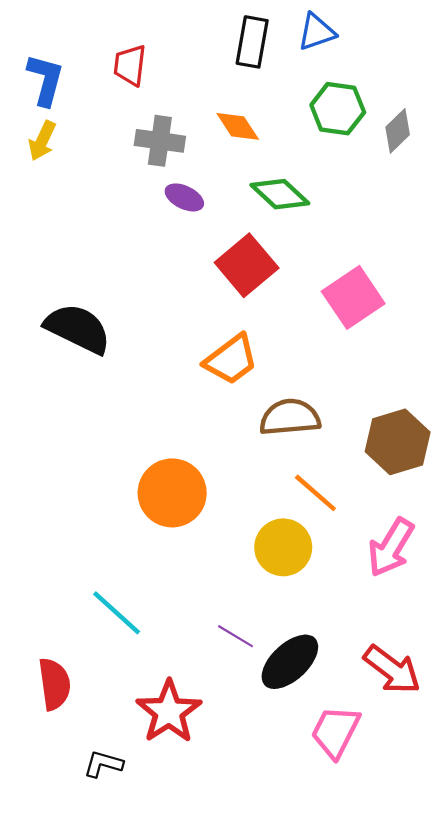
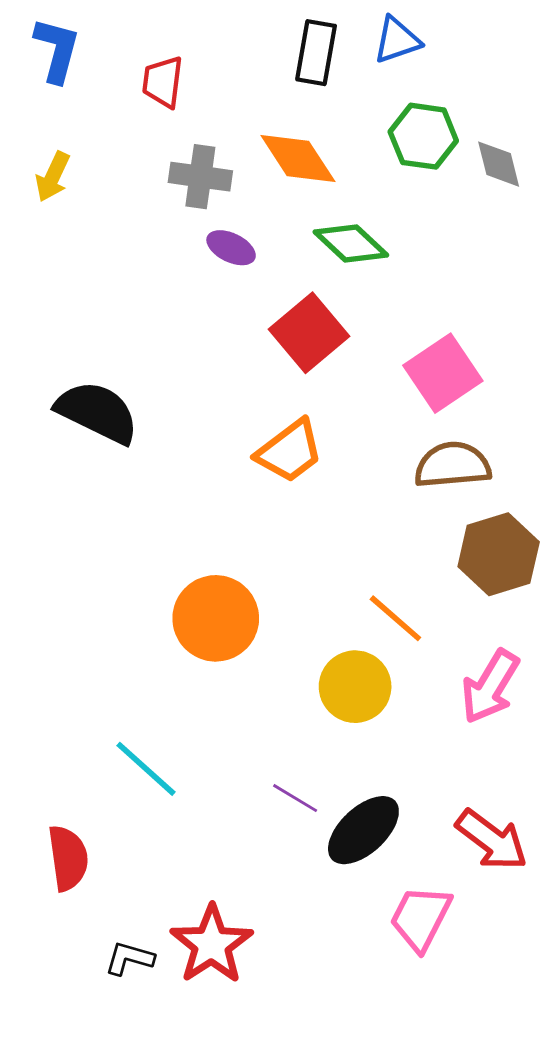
blue L-shape: (46, 80) -> (57, 50), moved
orange diamond: (238, 126) -> (298, 159), size x1.4
gray diamond: (398, 131) -> (499, 164), turned -60
brown semicircle: (290, 417) -> (453, 465), moved
red star: (169, 712) -> (212, 944), moved

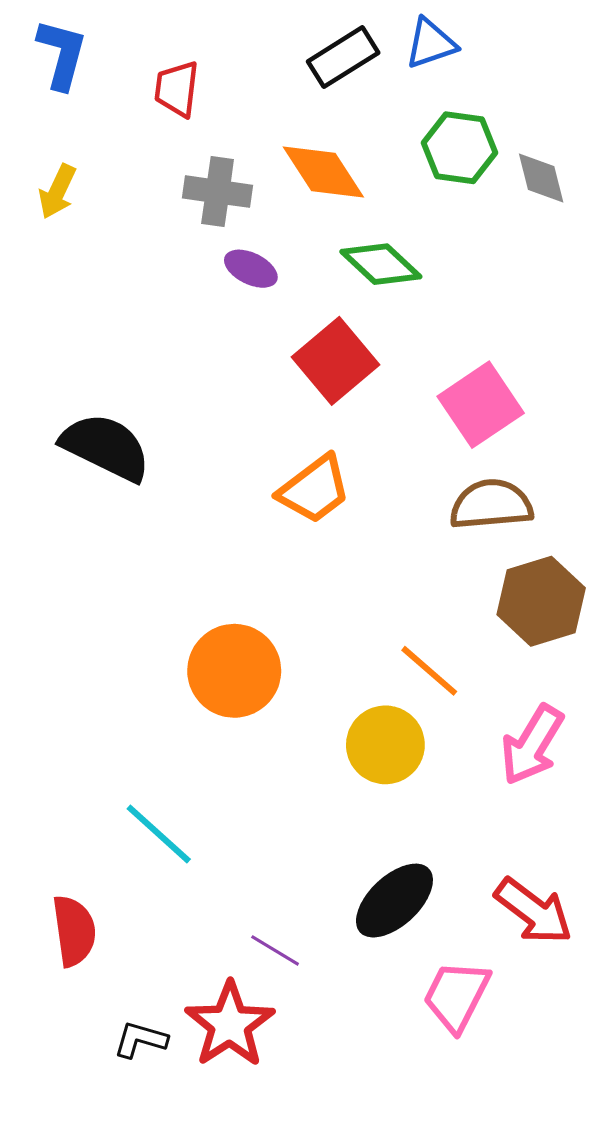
black rectangle: (316, 53) -> (343, 57), turned 48
purple line: (295, 798) -> (275, 950), moved

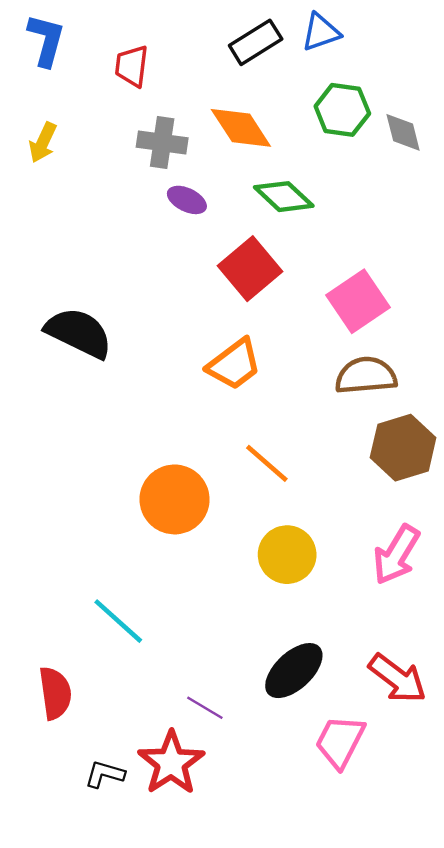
orange line: (429, 671) -> (267, 463), moved

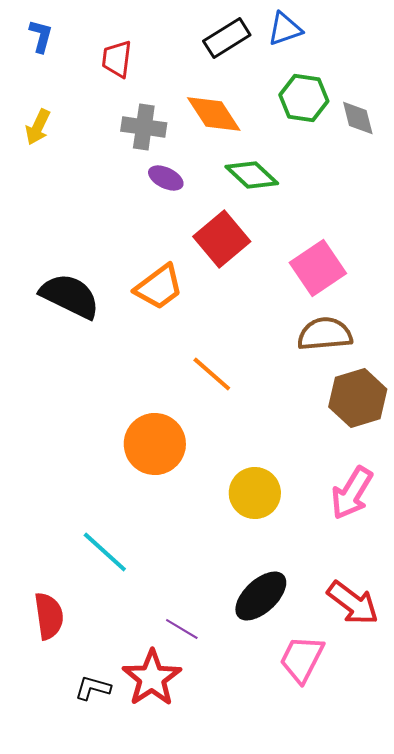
blue L-shape: (46, 40) -> (41, 36), size x0.7
orange trapezoid: (234, 364) -> (159, 287), moved
orange line: (267, 463) -> (212, 374), moved

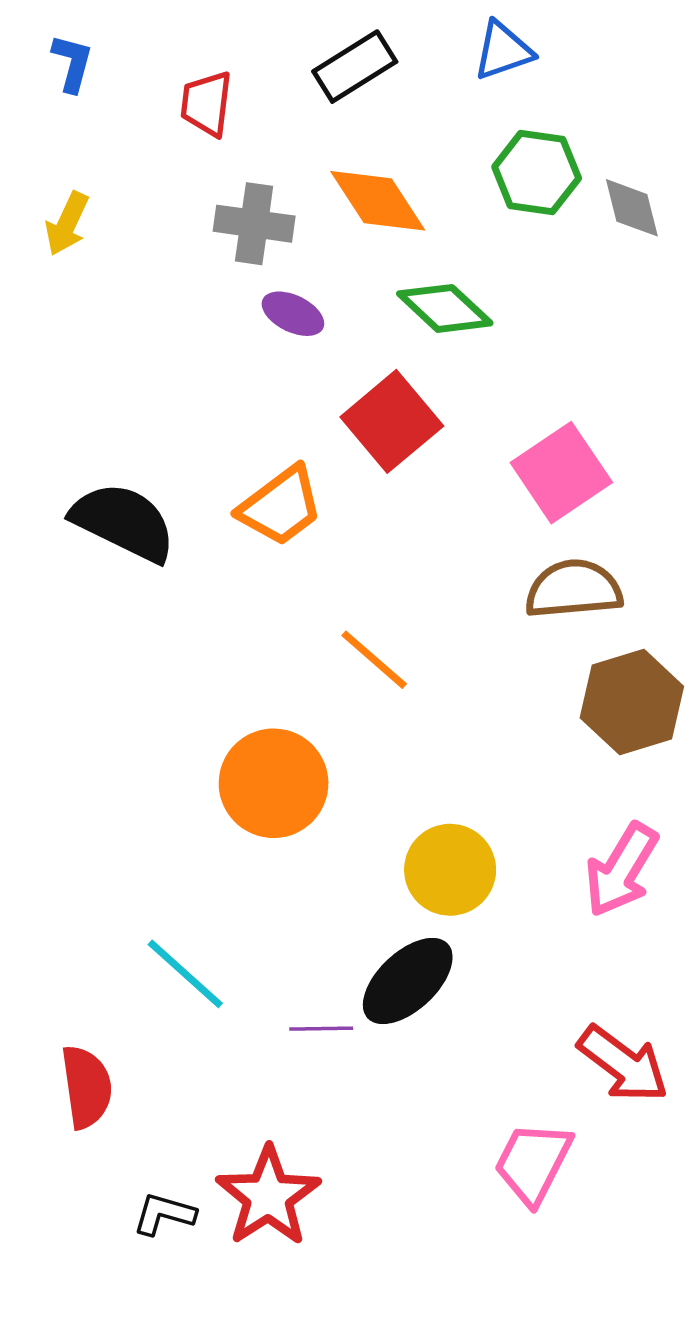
black rectangle: (227, 38) -> (355, 67), moved
black ellipse: (261, 596) -> (408, 981), moved
purple line: (182, 629) -> (321, 1029), moved, turned -32

